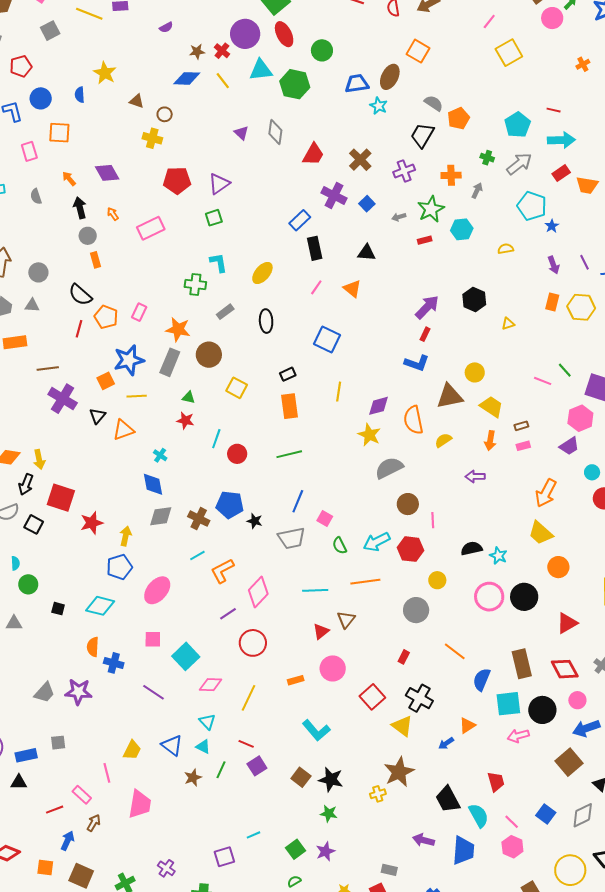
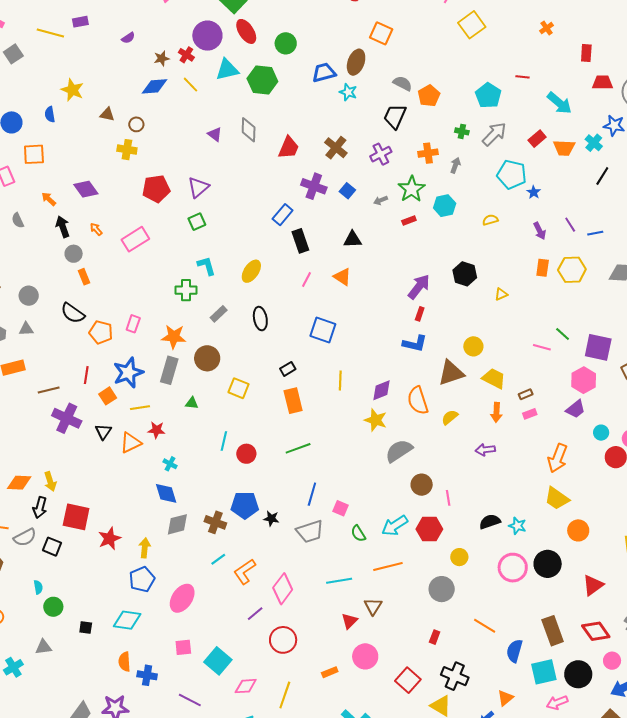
cyan arrow: (561, 140) -> (559, 103), moved, turned 48
red line: (79, 329) -> (86, 375), moved
red star: (185, 420) -> (156, 430), moved

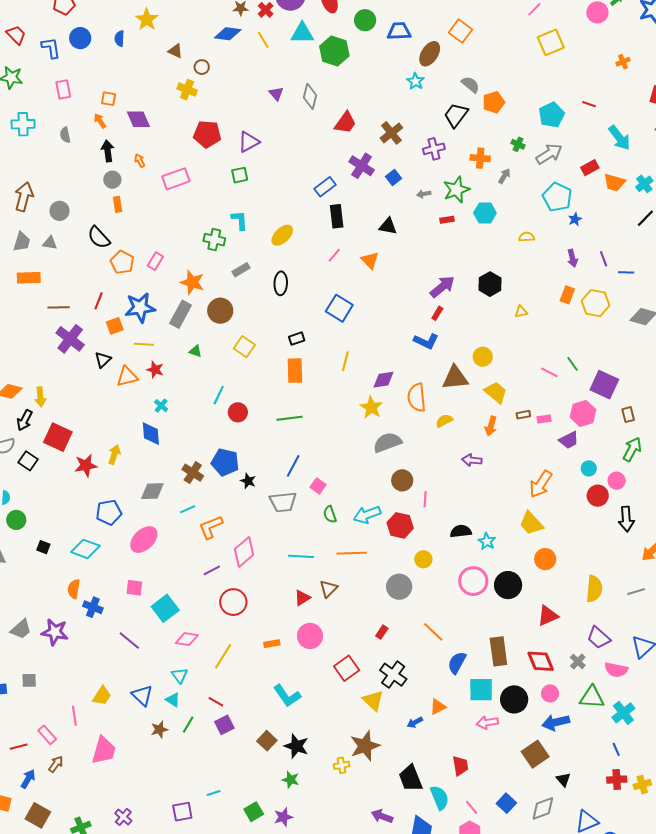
blue trapezoid: (324, 73) -> (399, 31), moved
orange square: (34, 154) -> (109, 99), moved, size x0.7
pink rectangle: (530, 414) -> (544, 419), moved
gray diamond: (177, 524) -> (152, 491), moved
yellow arrow: (145, 548) -> (114, 455), moved

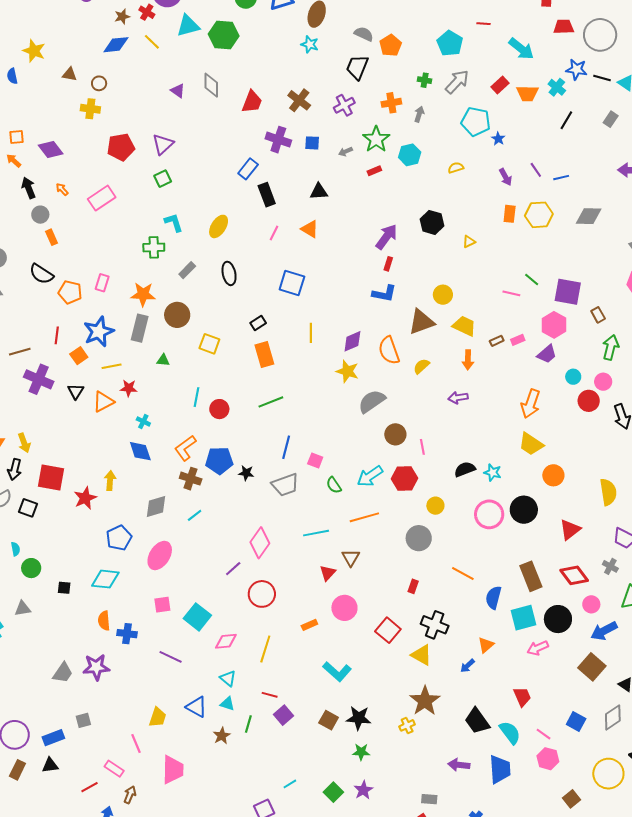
blue square: (393, 177) -> (312, 143), turned -35
orange L-shape: (211, 527) -> (185, 448), moved

